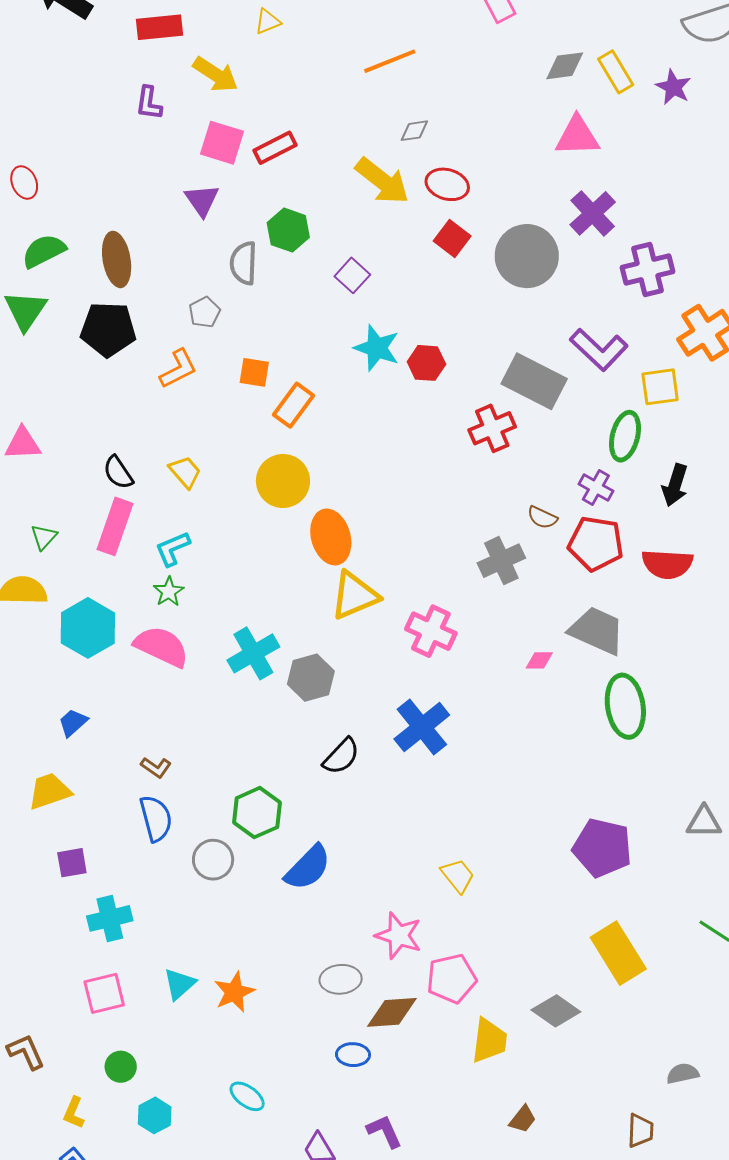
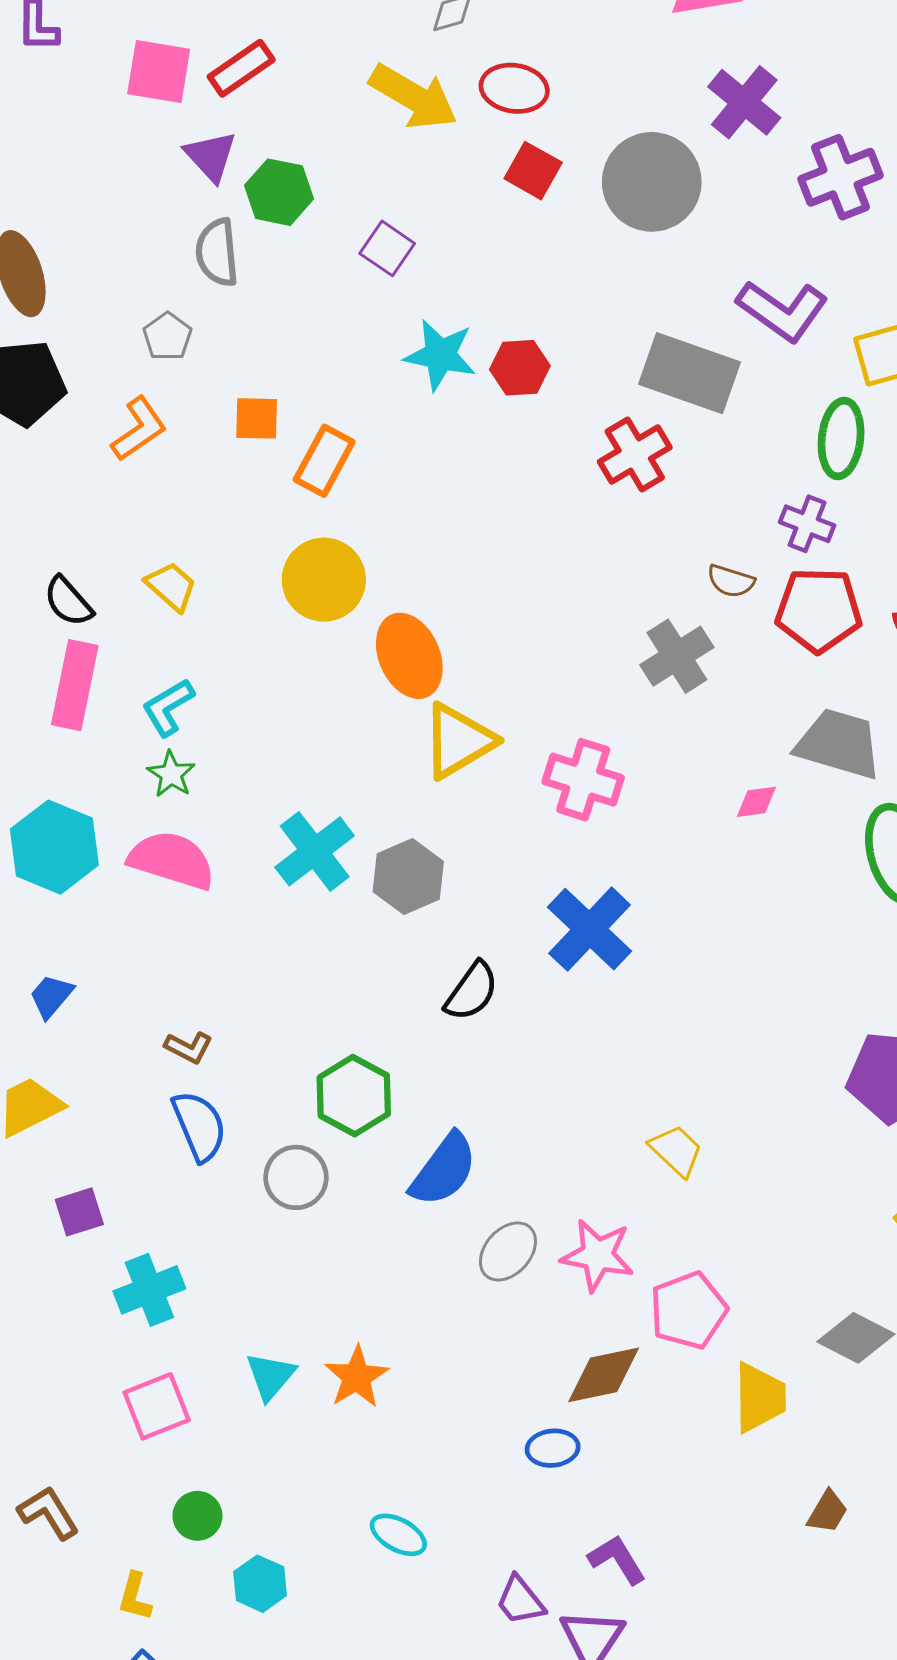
purple triangle: (202, 200) -> (211, 156), moved
gray ellipse: (341, 979) -> (508, 1251), moved, turned -36

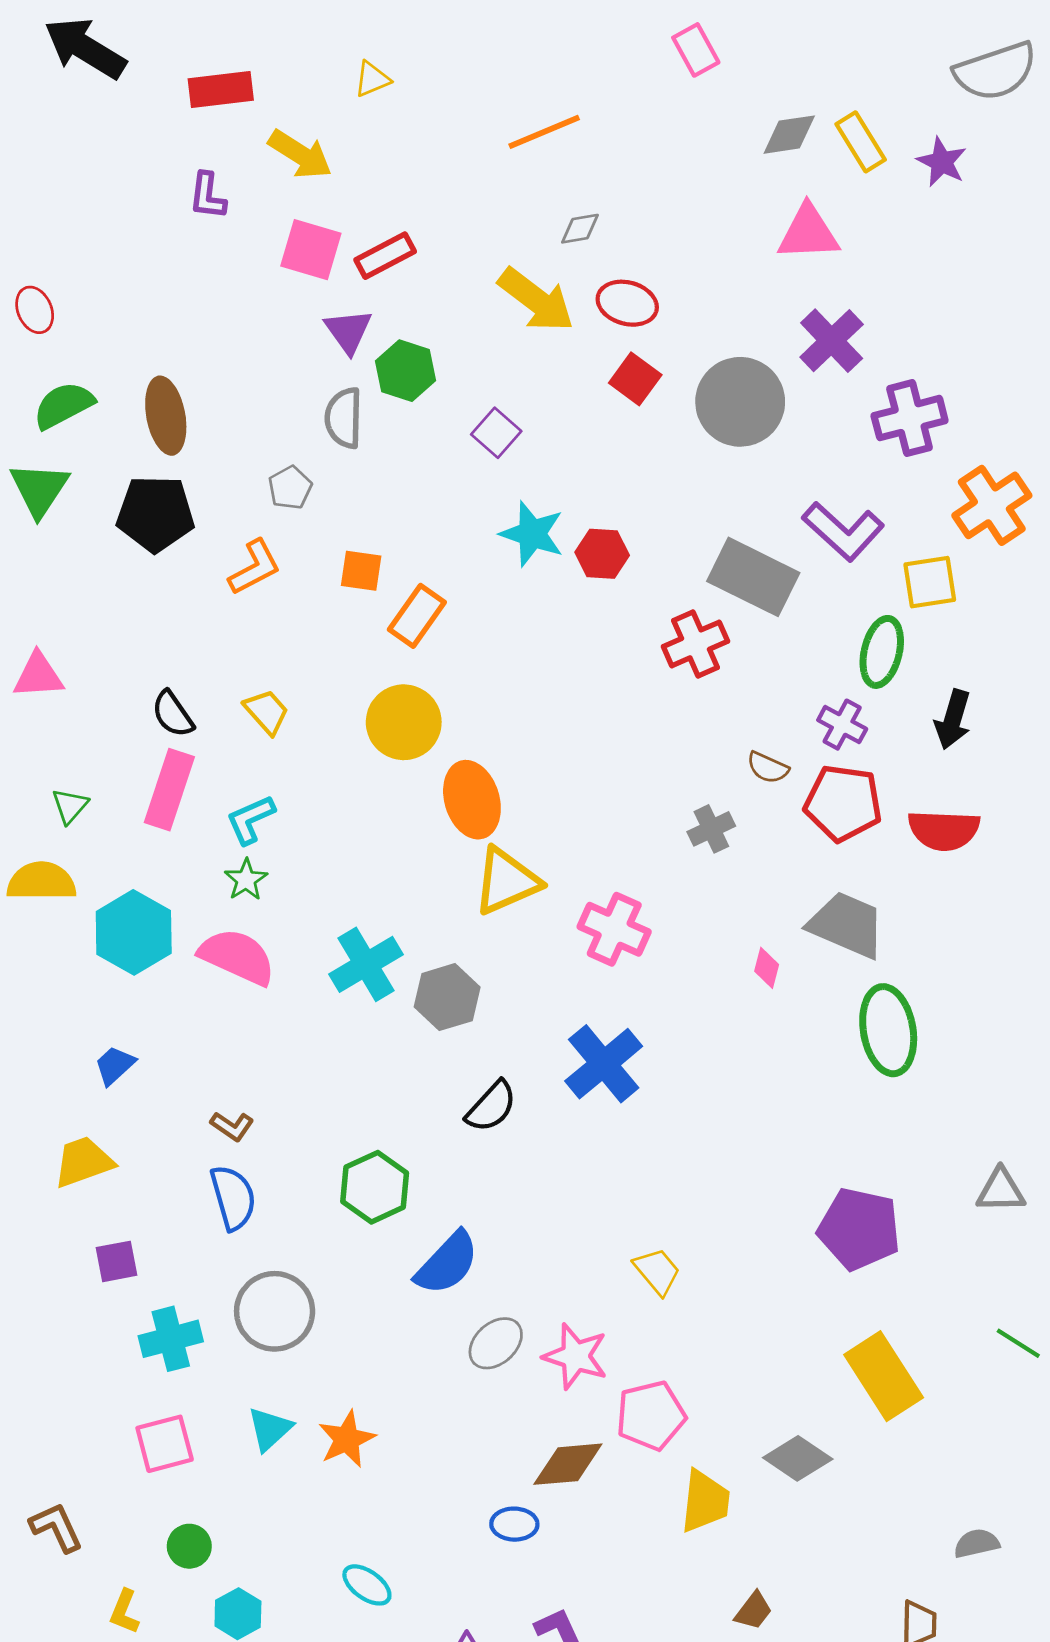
gray cross: (677, 656) -> (711, 829), size x0.7
pink diamond: (756, 802) -> (767, 968), turned -75
gray circle: (296, 1177) -> (275, 1311), moved, size x1.4

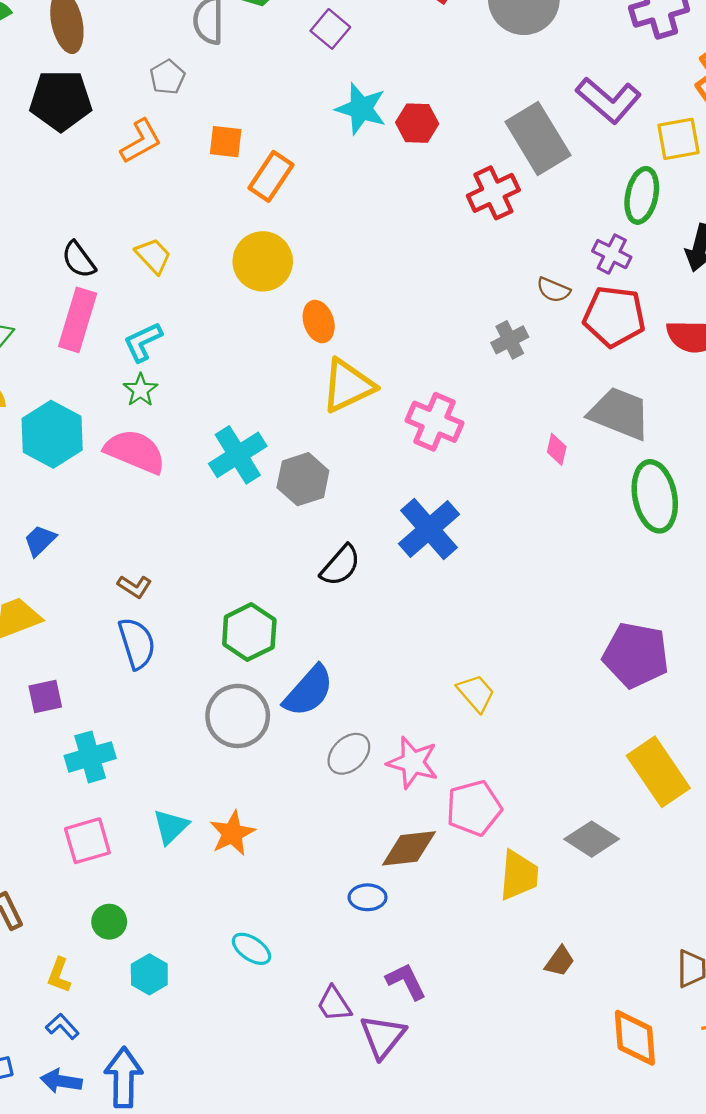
gray rectangle: (753, 577) -> (538, 138), turned 34
orange ellipse: (472, 800) -> (319, 322), size x0.7
gray circle: (275, 1311) -> (238, 716), moved

